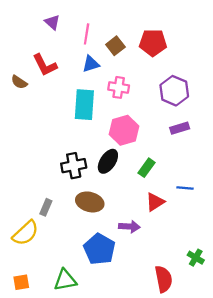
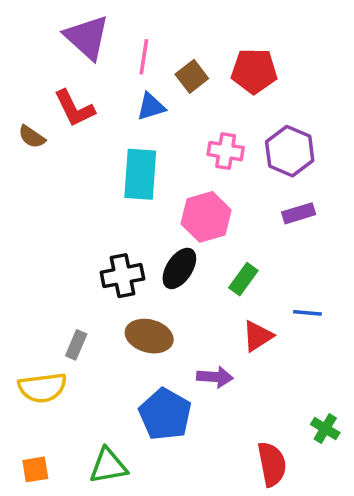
purple triangle: (52, 22) -> (87, 37), size x1.8
pink cross: (119, 87) -> (226, 151), moved
yellow semicircle: (26, 233) -> (42, 388), turned 36

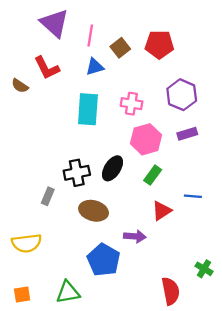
pink cross: (226, 151) -> (131, 104), moved
pink hexagon: (206, 217) -> (146, 139), moved
gray rectangle: (76, 345) -> (48, 196), moved

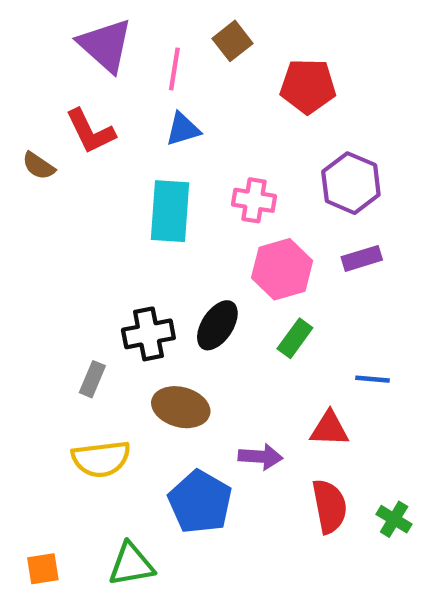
brown square: (120, 48) -> (232, 41), moved
red triangle: (162, 211) -> (329, 429), moved, turned 35
yellow semicircle: (27, 243) -> (101, 459), moved
red semicircle: (171, 291) -> (329, 506), moved

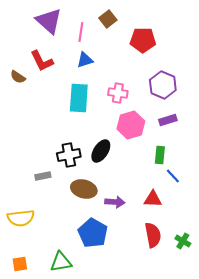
green rectangle: (295, 338) -> (160, 155), moved, turned -30
gray rectangle: (92, 379) -> (43, 176), turned 56
blue line: (373, 379) -> (173, 176), turned 42
purple arrow: (260, 457) -> (115, 202), moved
yellow semicircle: (101, 459) -> (21, 218), moved

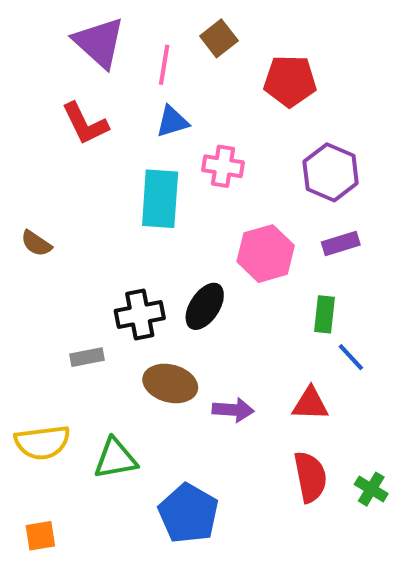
brown semicircle: (18, 77) -> (36, 243), moved
pink cross: (118, 93) -> (223, 166), moved
blue pentagon: (93, 233) -> (188, 513), moved
green triangle: (61, 262) -> (115, 459), moved

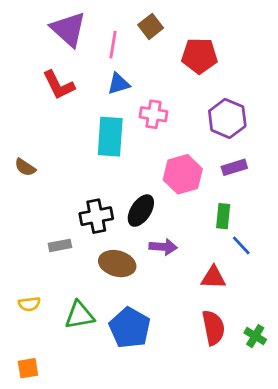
purple arrow: (233, 410) -> (163, 247), moved
yellow semicircle: (42, 442) -> (29, 304), size x0.6
blue pentagon: (188, 513) -> (130, 328), moved

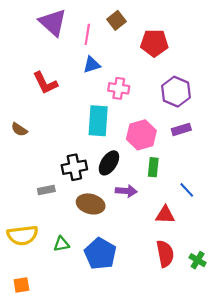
red L-shape: (59, 85) -> (45, 83), moved
cyan rectangle: (110, 137) -> (98, 121), moved
green rectangle: (223, 216) -> (153, 167), moved
yellow semicircle: (29, 304) -> (23, 235), size x1.8
green triangle: (80, 315) -> (61, 244), size x0.7

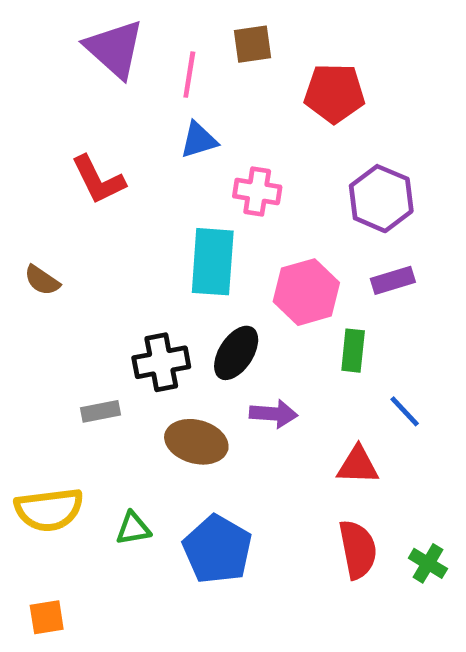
brown square: (117, 20) -> (253, 44), turned 30
green rectangle: (153, 167) -> (353, 351), moved

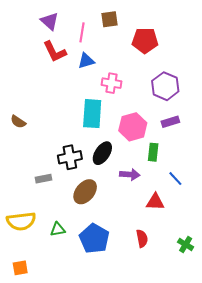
purple triangle: (114, 49) -> (50, 21), size x0.7
red L-shape: (98, 180) -> (55, 52), moved
purple arrow: (274, 414) -> (130, 174), moved
brown ellipse: (196, 442) -> (85, 192), turned -65
red semicircle: (358, 549) -> (142, 238), moved, size x0.7

